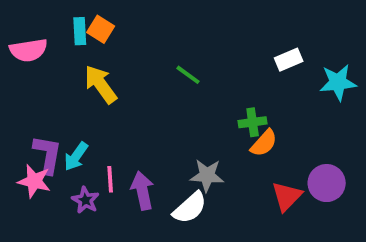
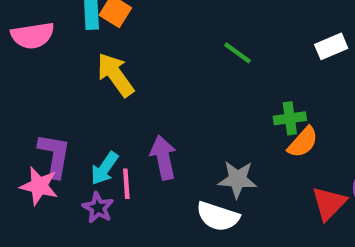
green line: (188, 75) -> (237, 53), moved
cyan arrow: (76, 156) -> (105, 168), moved
purple arrow: (142, 191) -> (163, 158), moved
white semicircle: (190, 208) -> (218, 216), turned 60

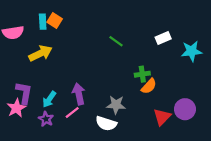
yellow arrow: (115, 75) -> (40, 53), moved, turned 100
pink line: (126, 184) -> (72, 112), moved, turned 56
pink star: (39, 186) -> (16, 108), turned 30

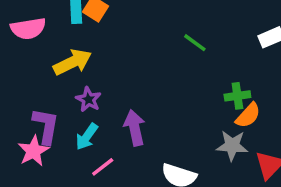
gray star: (116, 105) -> (232, 146), moved
pink line: (72, 112) -> (103, 167), moved
purple star: (46, 119) -> (88, 99), moved

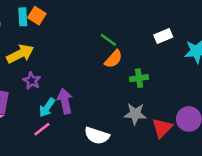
orange semicircle: (248, 115) -> (113, 59), moved
cyan arrow: (87, 137) -> (47, 108), moved

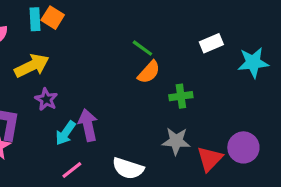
pink line: (42, 129) -> (72, 170), moved

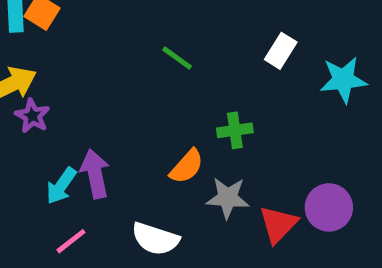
white rectangle: (211, 43) -> (281, 51), turned -35
orange semicircle: (149, 72) -> (187, 166), moved
purple star: (46, 99) -> (32, 116), moved

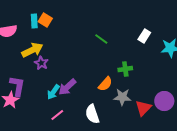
purple arrow: (95, 174) -> (67, 87), turned -120
white semicircle: (155, 239) -> (92, 114), turned 54

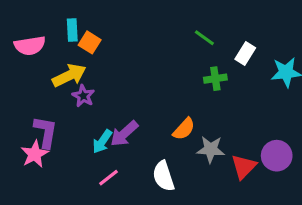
orange square: (45, 20) -> (90, 42), moved
green line: (101, 39) -> (204, 38), moved
green cross: (125, 69) -> (215, 79), moved

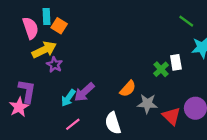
green line: (204, 38) -> (186, 21), moved
pink semicircle: (30, 46) -> (30, 28), moved, turned -100
white rectangle: (245, 53) -> (176, 62), moved, turned -42
green cross: (215, 79) -> (161, 69), moved, turned -35
red triangle: (244, 167) -> (171, 116), turned -30

